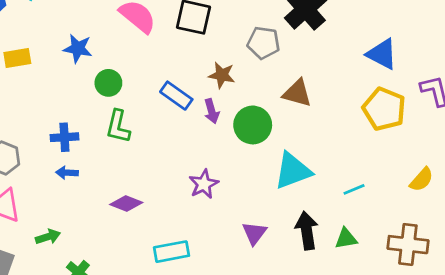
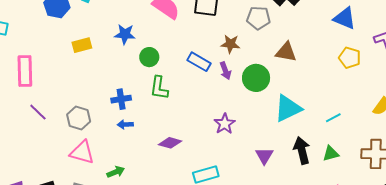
yellow pentagon: (384, 109) -> (350, 58), size x0.7

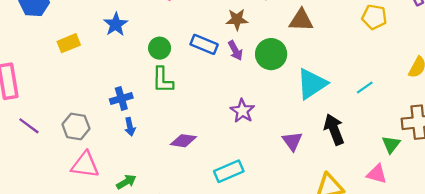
blue star: (125, 34) -> (116, 24), turned -30
green circle: (149, 57) -> (160, 48), moved
blue arrow: (125, 124) -> (130, 127), turned -91
green triangle: (331, 154) -> (391, 144), moved, turned -30

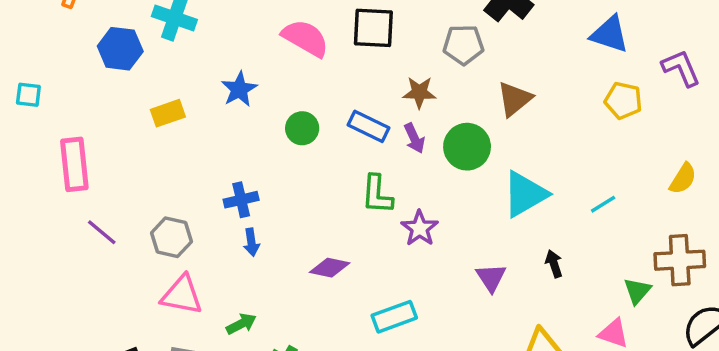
brown triangle: (301, 20) -> (515, 99), turned -45
green L-shape: (163, 80) -> (377, 194), moved
black arrow: (334, 129) -> (554, 264), size x0.6

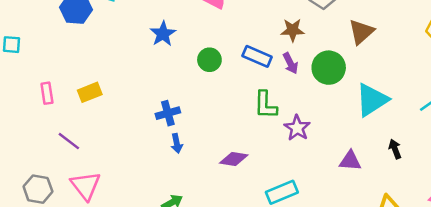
yellow rectangle: (168, 113) -> (90, 92), moved
pink rectangle: (74, 164) -> (47, 93), size x0.6
gray hexagon: (171, 237) -> (38, 189), moved
purple triangle: (491, 277) -> (350, 161), turned -50
pink triangle: (182, 295) -> (86, 186), moved, turned 44

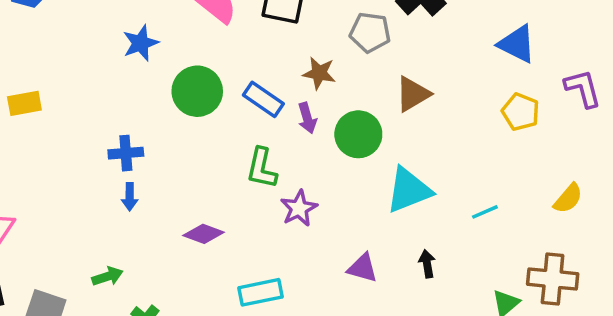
green circle: (209, 60) -> (197, 91), size x1.5

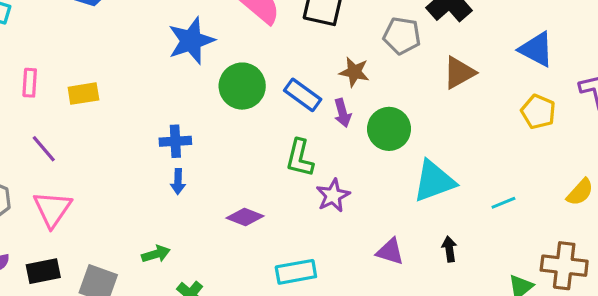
blue star: (141, 43) -> (191, 41), size x1.4
brown triangle: (413, 94) -> (459, 73), moved

